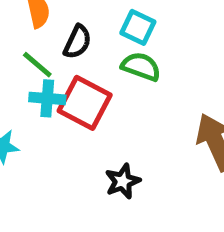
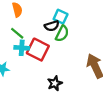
black semicircle: (77, 42) -> (52, 26), moved, turned 48
green semicircle: (141, 67) -> (62, 34), turned 98

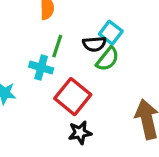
green line: (17, 33) -> (57, 46), moved, turned 56
red square: (38, 50) -> (73, 97), moved

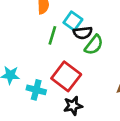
cyan square: (111, 33) -> (73, 21), moved
cyan cross: (41, 68) -> (36, 90), moved

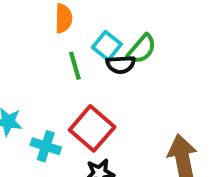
green line: (52, 35) -> (75, 66), turned -36
green semicircle: (94, 45) -> (142, 49), moved

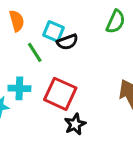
green semicircle: (142, 49) -> (116, 22), moved
cyan cross: (46, 146) -> (19, 88), moved

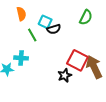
red square: (60, 94) -> (77, 60), moved
black star: (75, 124) -> (65, 75), moved

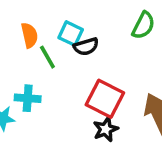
orange semicircle: (21, 14) -> (29, 35), moved
red square: (77, 60) -> (105, 99), moved

